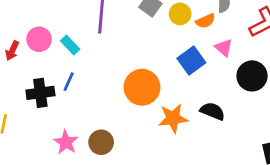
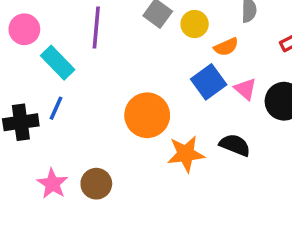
orange semicircle: (205, 21) -> (226, 47), moved
pink circle: (39, 39) -> (24, 29), moved
cyan rectangle: (70, 45) -> (58, 63), size x1.4
pink triangle: (224, 48) -> (245, 89), moved

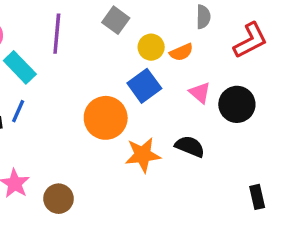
yellow circle: (195, 24) -> (151, 47), moved
blue square: (209, 82) -> (144, 86), moved
brown circle: (96, 184) -> (59, 199), moved

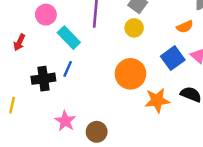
yellow circle: (151, 47) -> (134, 28), moved
blue square: (144, 86) -> (173, 58), moved

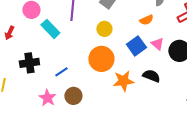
yellow circle: (134, 28) -> (104, 29), moved
blue line: (68, 69) -> (61, 72), moved, turned 32
brown circle: (97, 132) -> (73, 96), moved

